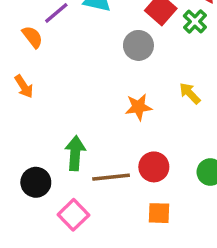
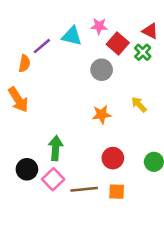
orange semicircle: (32, 37) -> (24, 63), turned 49
orange arrow: (24, 86) -> (18, 100), size x1.5
brown line: (111, 177) -> (84, 189), moved
pink square: (73, 215) -> (53, 179), moved

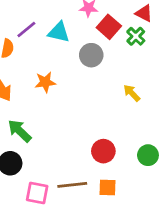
cyan triangle: (72, 36) -> (59, 32), moved
orange star: (102, 115) -> (45, 82), moved
green arrow: (56, 148) -> (20, 131), moved, turned -50
pink square: (53, 179) -> (37, 193), moved, turned -35

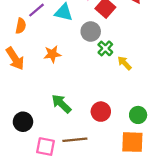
green cross: (136, 36) -> (105, 48), moved
green arrow: (20, 131) -> (61, 104), moved
orange square: (107, 188) -> (132, 142), moved, size x1.5

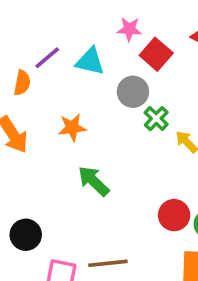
green arrow: (61, 104) -> (94, 181), moved
red circle: (101, 112) -> (174, 215), moved

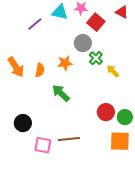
cyan triangle: (90, 61) -> (60, 12), moved
orange semicircle: (22, 83) -> (40, 70), moved
orange star: (72, 127) -> (65, 63), moved

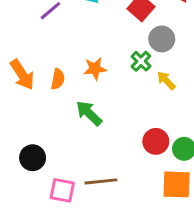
gray circle: (83, 43) -> (162, 39), moved

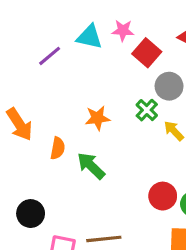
orange semicircle: (58, 79) -> (58, 148), moved

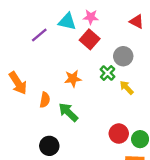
red square: (147, 53) -> (90, 39), moved
black circle: (31, 214) -> (49, 146), moved

